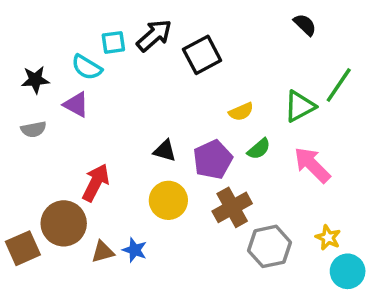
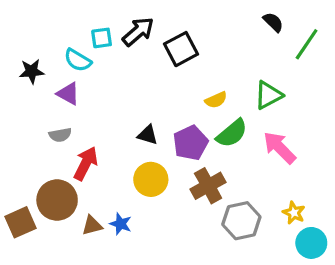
green line: (339, 85) -> (307, 44), moved
gray semicircle: (34, 129) -> (60, 135), moved
green semicircle: (259, 149) -> (232, 133), size x1.5

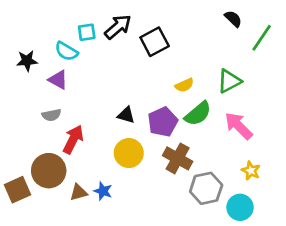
brown cross: (208, 186) -> (178, 158), turned -32
yellow star: (294, 213) -> (251, 171), moved
cyan circle: (311, 243) -> (240, 207), moved

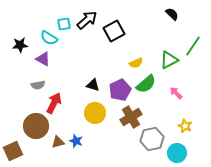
green line: (262, 38) -> (193, 46), moved
pink arrow: (239, 126) -> (176, 93), size x0.6
brown cross: (178, 158) -> (131, 117), turned 30
brown square: (17, 190) -> (13, 151), moved

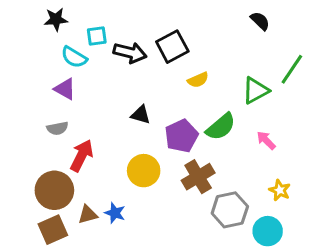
black arrow: (87, 20) -> (130, 53), moved, turned 55
black star: (20, 45) -> (56, 19), moved
yellow semicircle: (136, 63) -> (198, 80), moved
black triangle: (93, 85) -> (141, 115), moved
brown square: (13, 151) -> (53, 230), moved

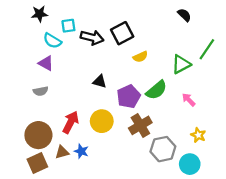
red arrow: (82, 155) -> (71, 122), moved

